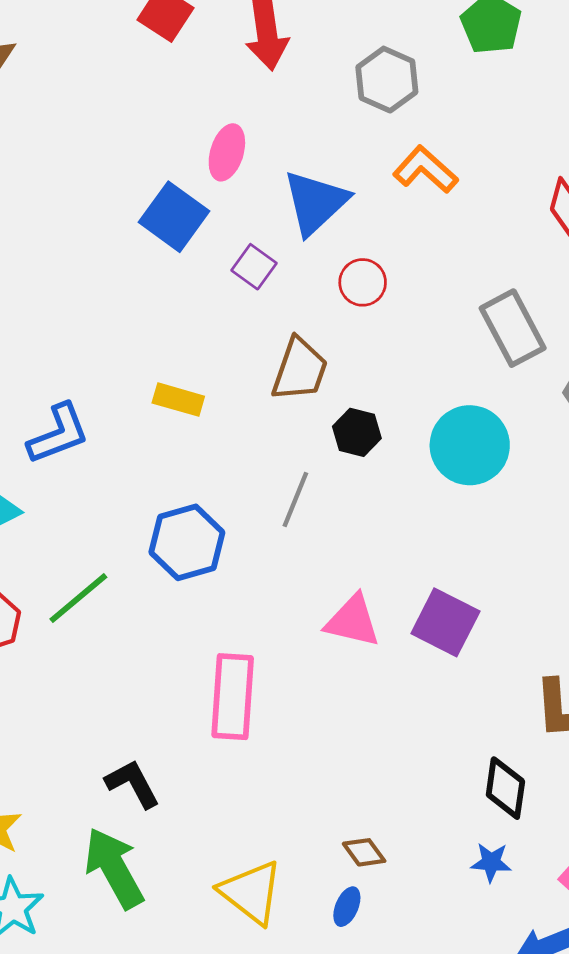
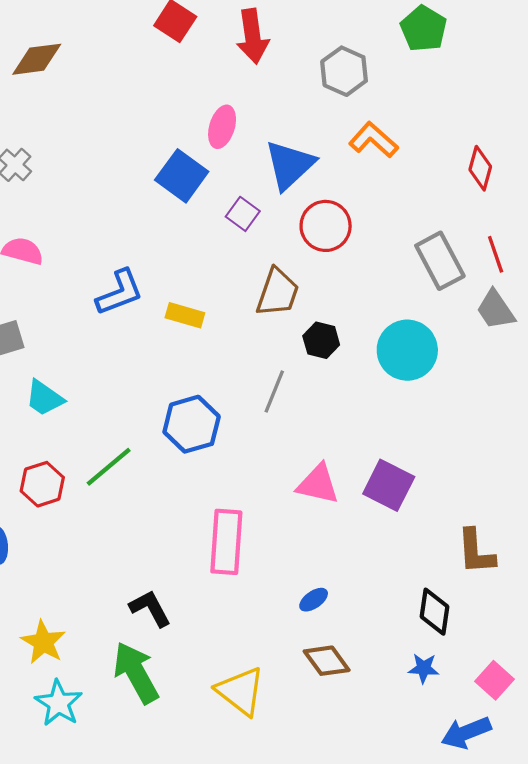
red circle: (363, 282) -> (326, 226), size x1.4
blue L-shape: (58, 434) -> (120, 292), moved
brown diamond: (364, 852) -> (327, 661), size x1.4
blue ellipse: (347, 907) -> (314, 600), moved, turned 32

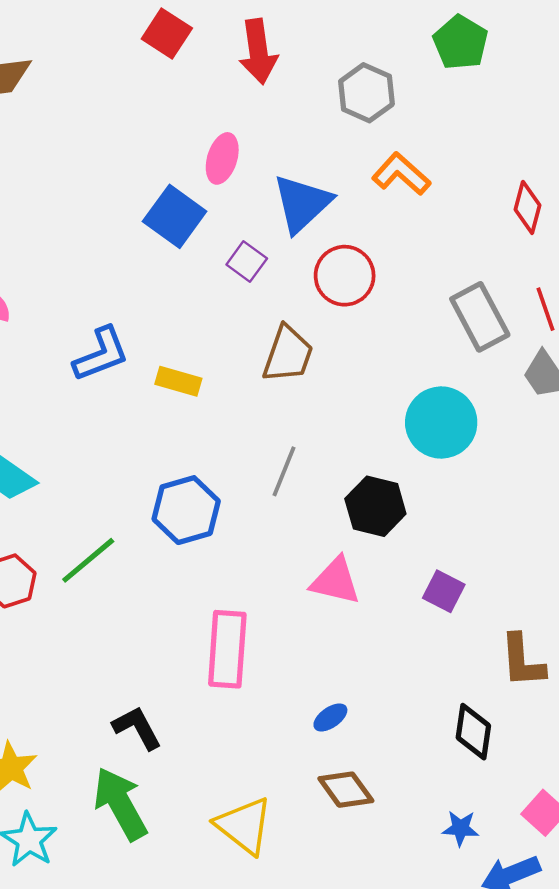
black hexagon: (321, 340) -> (375, 506), moved, size x1.4
purple square: (389, 485) -> (444, 591), moved, size x0.7
blue star: (424, 668) -> (460, 828), moved

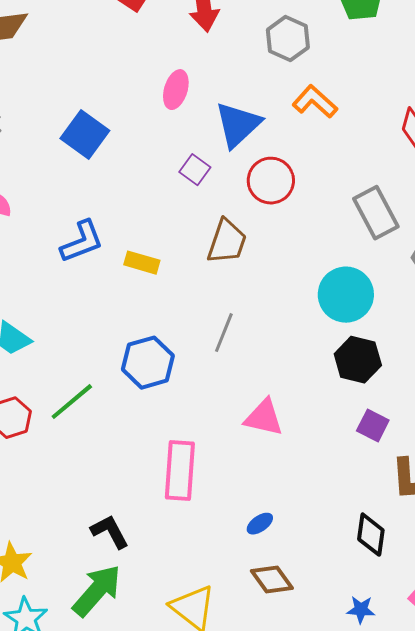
blue square: (175, 216) -> (85, 135), moved
black hexagon: (375, 506) -> (358, 360), moved
purple square: (444, 591) -> (373, 426), moved
green arrow: (120, 804) -> (97, 591), turned 70

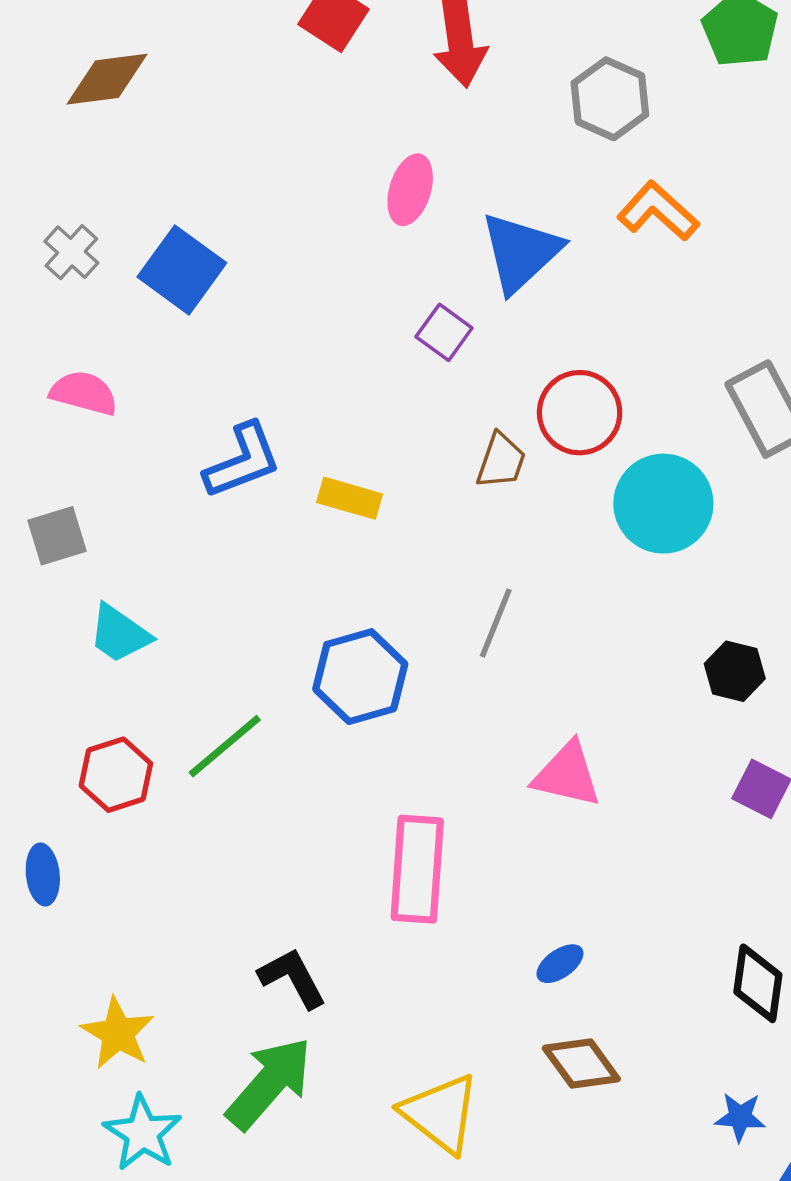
blue square: (85, 135) -> (182, 270), moved
red circle: (271, 181) -> (580, 413), moved
brown trapezoid: (227, 242) -> (501, 461), size x0.7
cyan circle: (346, 295) -> (663, 504), moved
black hexagon: (358, 360) -> (735, 671), size x0.7

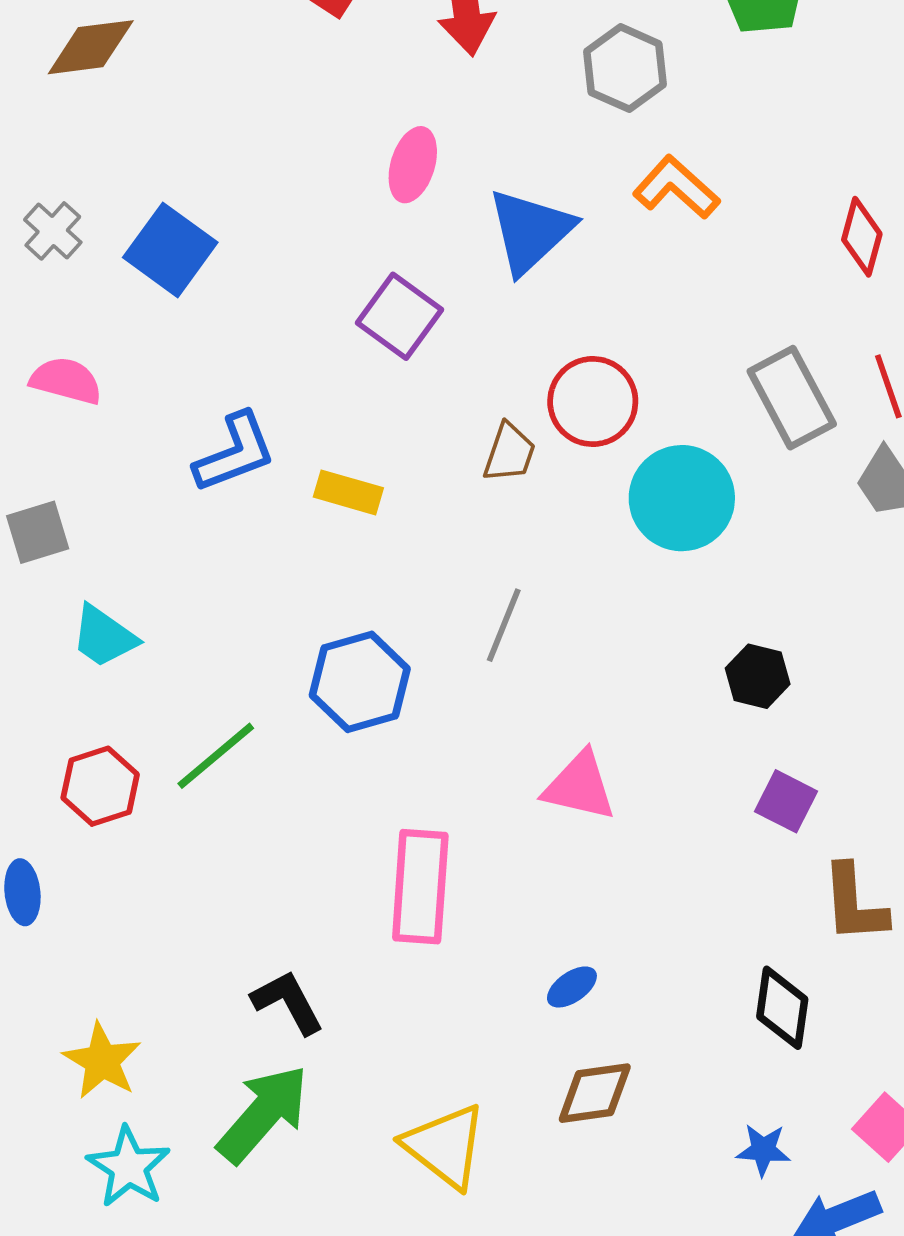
purple square: (444, 332) -> (400, 316), moved, size x1.4
brown diamond: (581, 1064) -> (595, 1093), turned -62

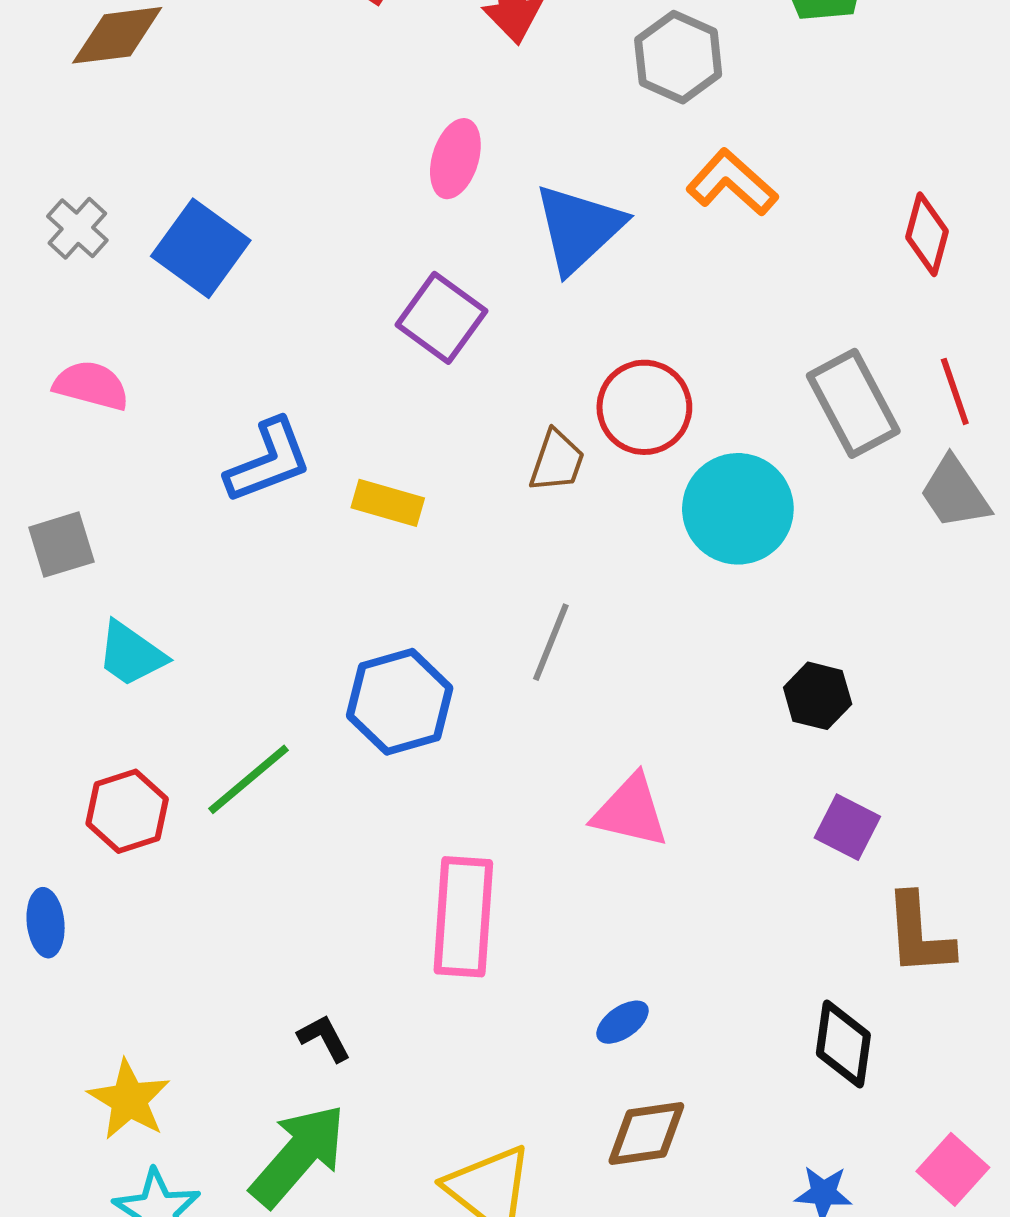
black L-shape: (288, 1002) -> (324, 1038), size x0.7

